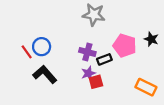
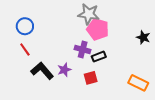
pink pentagon: (125, 46) -> (98, 29), moved
blue circle: (42, 47) -> (25, 26), moved
purple star: (88, 73) -> (64, 70), moved

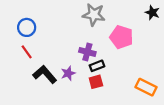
pink pentagon: (98, 29) -> (121, 37), moved
black star: (143, 37) -> (152, 13), moved
black rectangle: (99, 57) -> (97, 66), moved

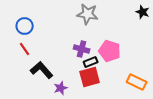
pink pentagon: (121, 37) -> (110, 51), moved
purple star: (68, 73) -> (61, 88), moved
red square: (96, 82) -> (90, 77), size x1.5

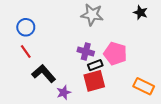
black star: (143, 12) -> (140, 13), moved

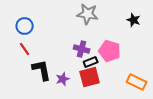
black star: (140, 13) -> (134, 20), moved
black L-shape: (44, 74) -> (42, 70), turned 30
purple star: (64, 93) -> (63, 79), moved

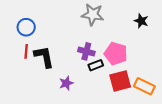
red line: (25, 49) -> (26, 51), turned 40
black L-shape: (42, 70) -> (44, 57), moved
red square: (90, 77) -> (120, 81), moved

